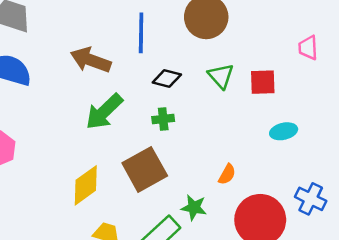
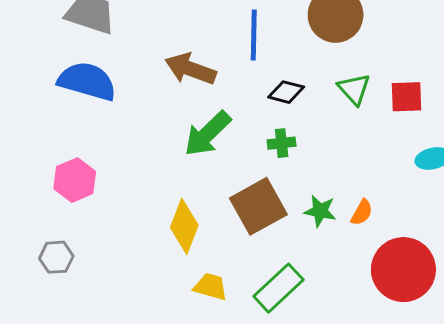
yellow diamond: (86, 185) -> (184, 226), turned -33
green star: (194, 207) -> (320, 211), moved

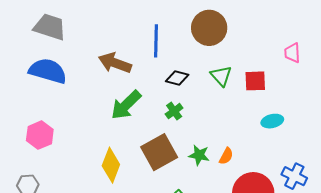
green cross: (282, 143) -> (174, 111), turned -30

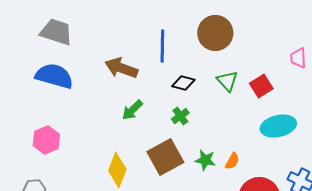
red square: (255, 81) -> (261, 86), turned -30
green arrow: (126, 105) -> (132, 110), size x0.7
cyan ellipse: (272, 121) -> (278, 126), size x1.6

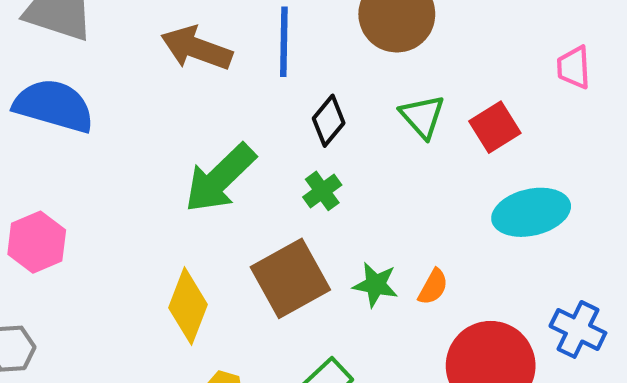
brown arrow: (121, 68) -> (197, 48), moved
black diamond: (183, 83) -> (329, 121), turned -65
green arrow: (132, 110) -> (220, 178), size x1.6

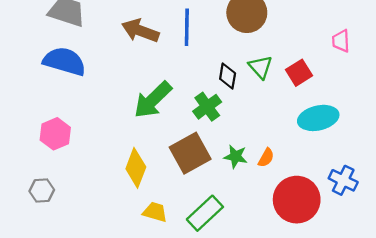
black diamond: (329, 121) -> (228, 76), moved, turned -30
green cross: (322, 191) -> (207, 107), size x1.4

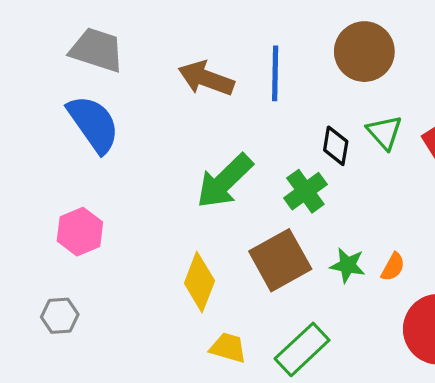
blue semicircle: (64, 61) -> (93, 124), turned 39

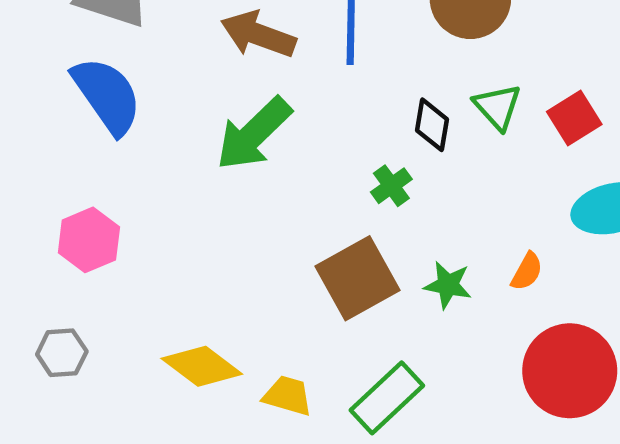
green arrow: (225, 181) -> (254, 134), moved
green cross: (305, 191) -> (391, 186), size x0.7
orange semicircle: (393, 267) -> (527, 271), moved
yellow diamond: (199, 282) -> (202, 366), moved, turned -74

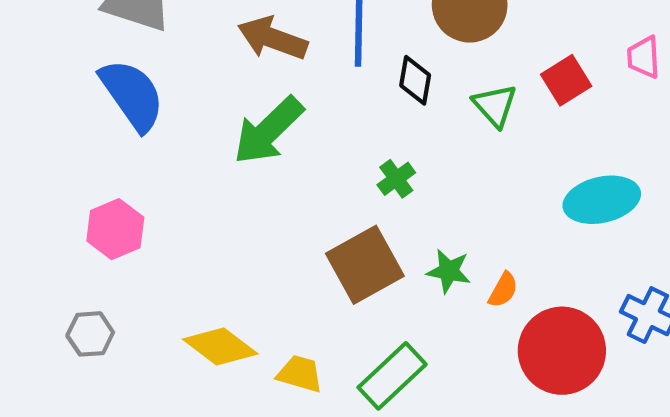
red square: (574, 118) -> (566, 80), moved
black diamond: (432, 125) -> (415, 80), moved
orange semicircle: (527, 271) -> (503, 290), moved

